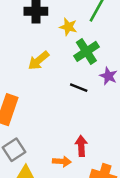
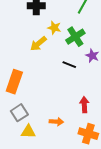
yellow star: (68, 27) -> (54, 28), moved
red arrow: (81, 146) -> (84, 105), moved

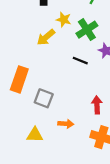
gray square: (19, 113) -> (44, 98), moved, turned -36

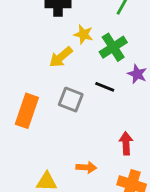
gray square: (44, 98) -> (71, 100), moved

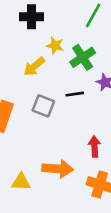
black line: (105, 87) -> (75, 94), turned -30
orange arrow: (86, 167) -> (58, 169), size x1.6

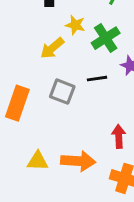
yellow triangle: (21, 182) -> (38, 161), moved

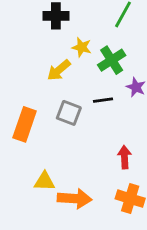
orange arrow: (78, 161) -> (75, 199), moved

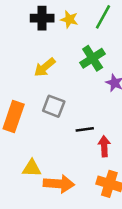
yellow star: (82, 47) -> (69, 19), moved
black line: (103, 100) -> (85, 129), moved

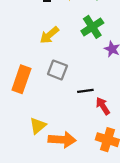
red arrow: (104, 146) -> (103, 106), turned -30
yellow triangle: (32, 168) -> (38, 126), turned -42

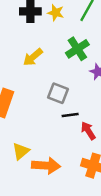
gray square: (57, 70) -> (58, 93), moved

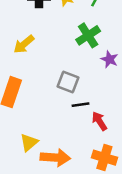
yellow arrow: (33, 57) -> (24, 44), moved

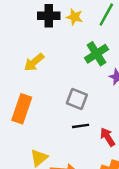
black line: (81, 105) -> (81, 126), moved

